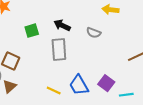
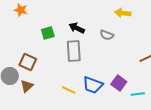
blue trapezoid: (79, 85) -> (93, 85), turned -40

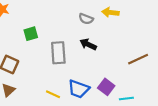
black arrow: (77, 28) -> (88, 44), moved
gray semicircle: (107, 35) -> (86, 19), moved

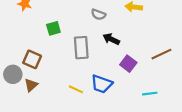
gray semicircle: (86, 19) -> (98, 14), moved
purple square: (106, 87) -> (128, 64), moved

